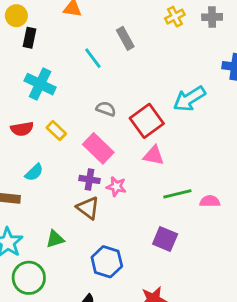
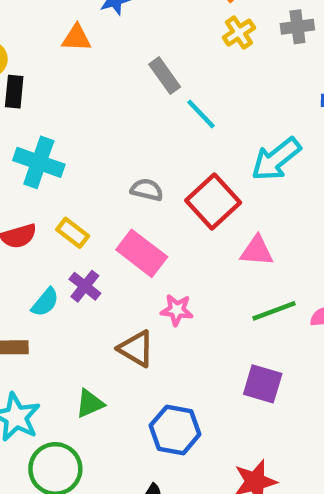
cyan line: (93, 58) -> (201, 114), moved
pink triangle: (154, 156) -> (257, 251), moved
purple cross: (90, 179) -> (85, 286), moved, turned 36

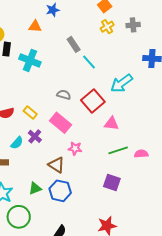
cyan cross: (39, 162) -> (30, 60), moved
blue hexagon: (175, 430) -> (60, 191), moved

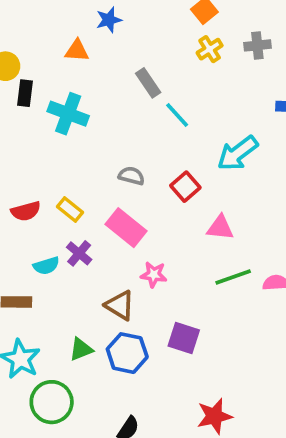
red square: (93, 101) -> (185, 187), size x0.7
cyan semicircle: (17, 143) -> (46, 266), turned 32
purple square: (112, 183) -> (184, 338), moved

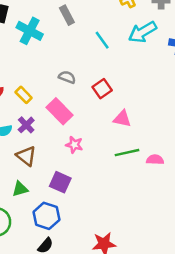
gray rectangle: (148, 83) -> (67, 15), moved
cyan arrow: (238, 153) -> (143, 32), moved
brown triangle: (120, 305) -> (26, 156), moved
purple square: (184, 338) -> (60, 182), moved
blue hexagon: (127, 353) -> (46, 216), moved

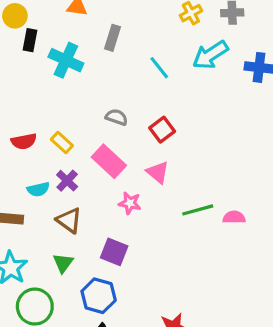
gray rectangle: (67, 15) -> (113, 38), turned 48
pink triangle: (122, 119) -> (158, 172), moved, turned 30
green triangle: (20, 189) -> (63, 263), turned -35

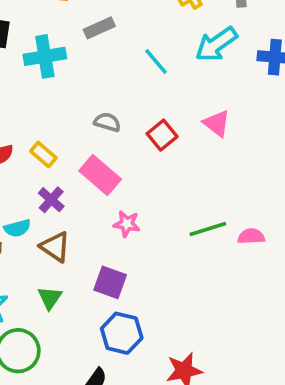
gray rectangle: (113, 38) -> (99, 28), turned 50
cyan cross: (66, 60) -> (45, 56), turned -32
pink triangle: (158, 172) -> (217, 123), moved
cyan semicircle: (38, 189) -> (17, 228), moved
blue hexagon: (99, 296) -> (122, 333), moved

